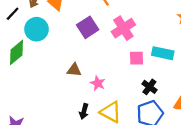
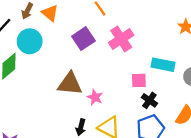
pink square: (136, 58) -> (139, 80), moved
brown triangle: (74, 70) -> (70, 84), size x1.6

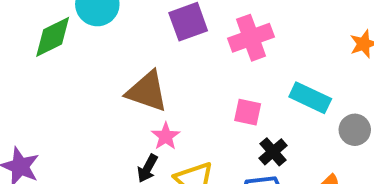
pink square: (139, 80) -> (248, 112), moved
pink star: (95, 97) -> (166, 136), moved

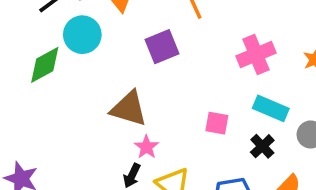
pink cross: (251, 38) -> (256, 55), moved
black cross: (273, 152) -> (262, 146), moved

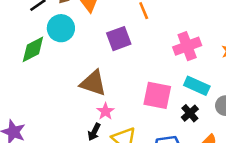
pink square: (217, 123) -> (157, 95), size x1.6

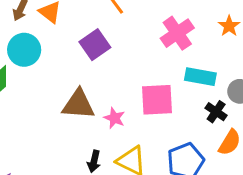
pink star: (105, 111) -> (114, 118), moved
black cross: (190, 113) -> (216, 112), moved

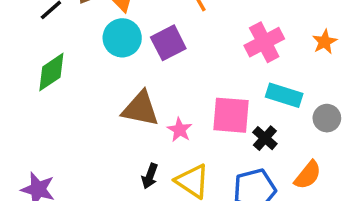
cyan circle: (24, 50) -> (122, 38), moved
black cross: (216, 112) -> (265, 138), moved

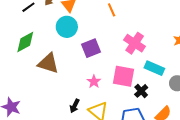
pink cross: (264, 42) -> (135, 43), moved, turned -35
purple square: (168, 43) -> (91, 48), moved
brown triangle: (140, 109) -> (48, 63), moved

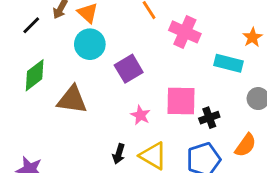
pink cross: (135, 43) -> (185, 32), moved
cyan rectangle: (154, 68) -> (229, 63), moved
black cross: (141, 91) -> (209, 118), turned 32

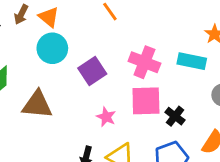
pink cross: (185, 32) -> (144, 62), moved
black cross: (209, 118) -> (175, 116), turned -30

